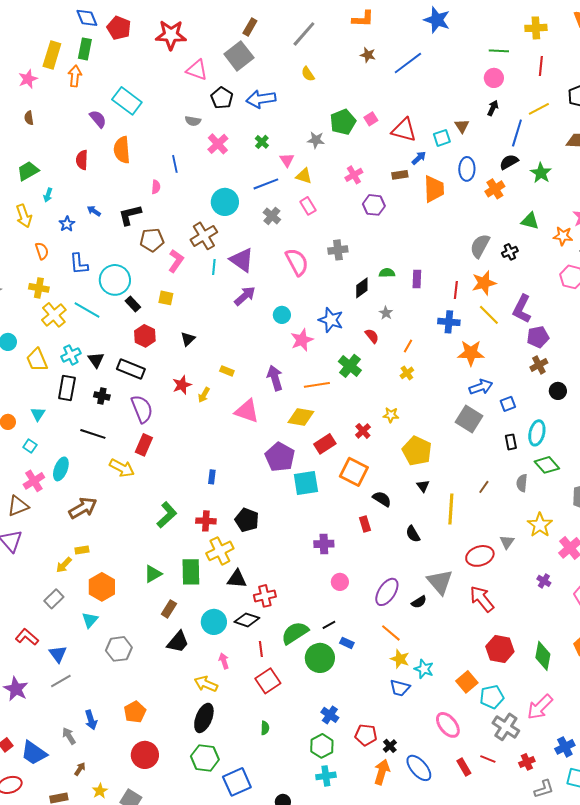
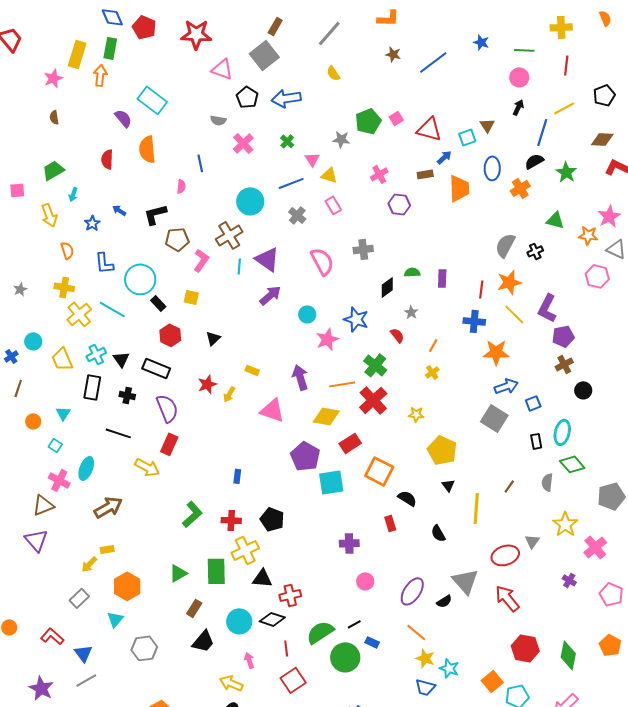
blue star: (437, 20) -> (481, 42), moved, size x0.6
red cross: (363, 431) -> (373, 400), moved, size x1.8
pink cross: (34, 481) -> (59, 480), turned -30

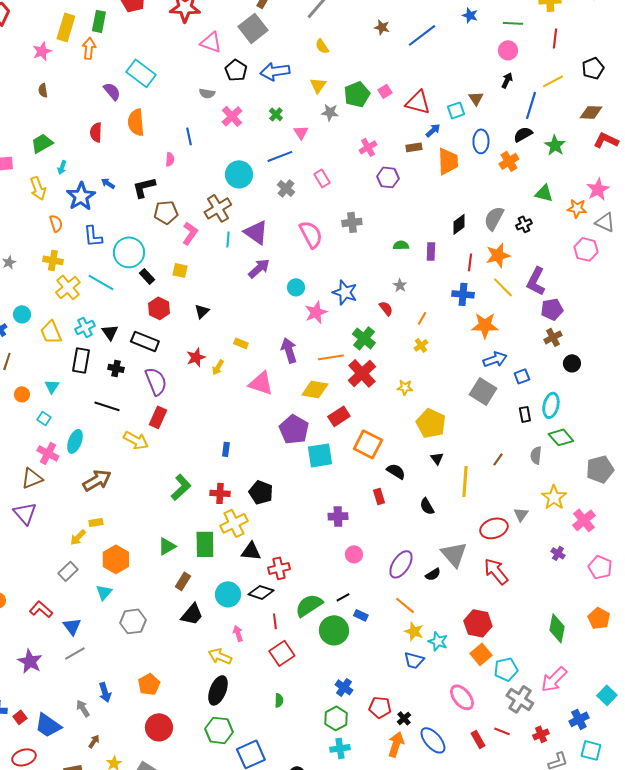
yellow triangle: (329, 175) -> (318, 85), moved, turned 48
blue star: (92, 223) -> (81, 196), size x1.8
black diamond: (387, 287) -> (459, 224), moved
red hexagon: (525, 648) -> (478, 623), moved

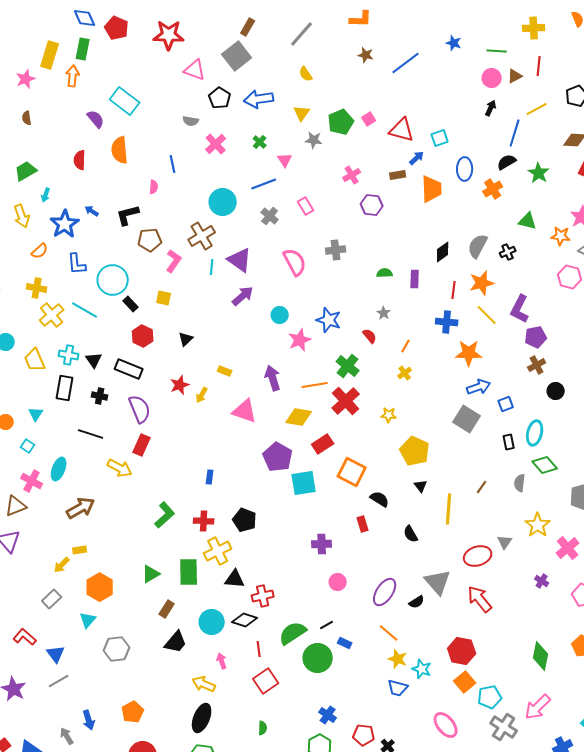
brown triangle: (476, 98) -> (515, 76), moved, turned 35
orange semicircle: (56, 223) -> (40, 251), turned 66
cyan cross: (85, 327) -> (69, 355), turned 36

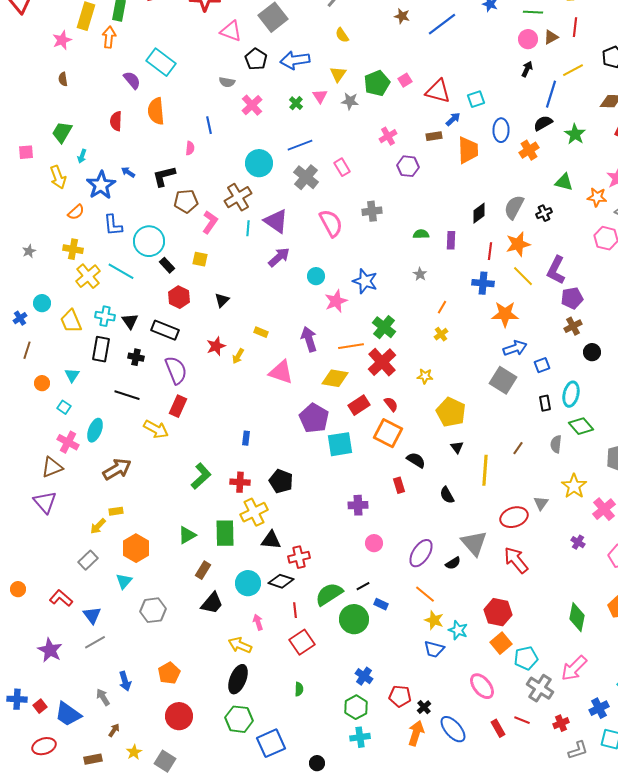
pink triangle: (285, 160) -> (320, 96), moved
green trapezoid: (26, 171) -> (62, 132), turned -30
gray cross: (270, 216) -> (306, 177), size x1.4
red semicircle: (370, 336) -> (391, 404), moved

